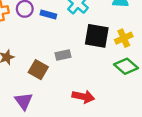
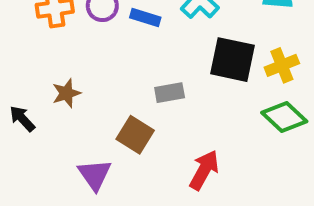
brown square: (38, 70) -> (135, 135), moved
red arrow: (83, 97) -> (204, 170), turned -75

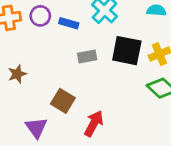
gray rectangle: (170, 93) -> (87, 56), moved
red arrow: (204, 170) -> (94, 123), moved

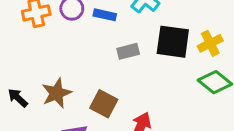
brown star: (17, 74) -> (57, 93), moved, size x1.4

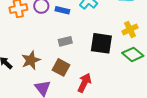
black square: (173, 42) -> (101, 43), moved
gray rectangle: (128, 51) -> (65, 41), moved

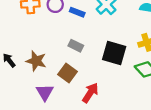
gray rectangle: (65, 41) -> (76, 46), turned 32
brown star: (31, 60) -> (36, 61), turned 30

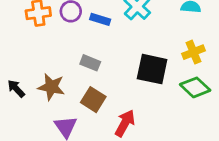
gray rectangle: (76, 46) -> (90, 63), moved

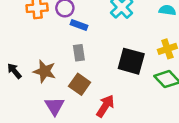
blue rectangle: (100, 19) -> (79, 25), moved
gray rectangle: (90, 63) -> (79, 53), turned 56

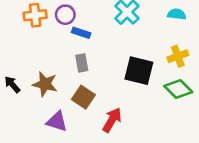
purple triangle: (55, 106) -> (57, 122), turned -40

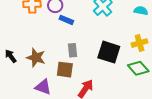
gray rectangle: (82, 63) -> (72, 50), moved
brown square: (83, 97) -> (65, 70), turned -30

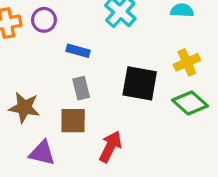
blue rectangle: (66, 20) -> (78, 51), moved

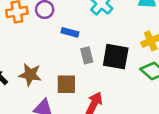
gray rectangle: (81, 88) -> (87, 55), moved

